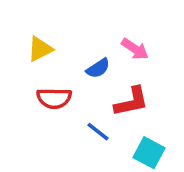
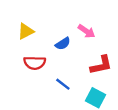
red L-shape: (131, 102) -> (101, 65), moved

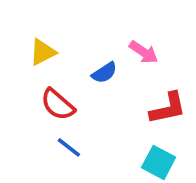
red semicircle: (35, 63) -> (58, 104), turned 40
blue line: (63, 84) -> (69, 147), moved

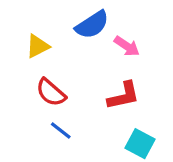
blue semicircle: (104, 73) -> (92, 25), moved, size x1.5
red L-shape: (168, 108) -> (124, 96), moved

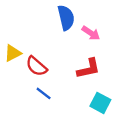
blue semicircle: (92, 25) -> (66, 18), turned -70
yellow triangle: (38, 46) -> (13, 53), moved

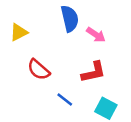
yellow triangle: (13, 53) -> (19, 32), moved
blue line: (44, 93) -> (65, 100), moved

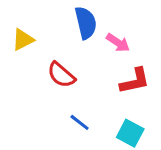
red semicircle: (39, 70) -> (61, 75), moved
red L-shape: (93, 72) -> (135, 81), moved

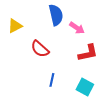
blue line: (80, 122) -> (52, 80), turned 64

